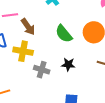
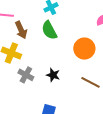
green semicircle: (64, 34) -> (49, 30), moved

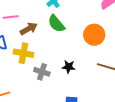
brown arrow: (21, 30) -> (29, 29), turned -84

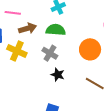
green semicircle: (56, 24) -> (56, 30), turned 120
gray cross: (42, 72) -> (50, 53), moved

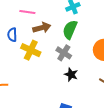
green semicircle: (56, 30) -> (70, 30), turned -72

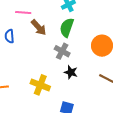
brown arrow: (42, 28) -> (39, 27), turned 66
yellow cross: (31, 50) -> (40, 85), moved

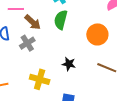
gray cross: (62, 51) -> (27, 43), moved, turned 35

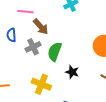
green semicircle: (61, 20) -> (55, 52), moved

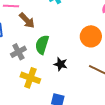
gray cross: (33, 47) -> (18, 52), moved

